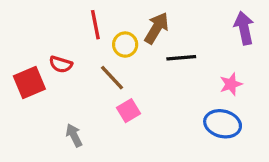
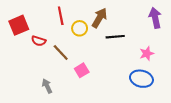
brown line: (112, 78) -> (61, 52), moved
red square: (29, 83) -> (19, 25), moved

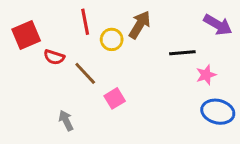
purple arrow: (155, 18) -> (218, 25), turned 132
black line: (115, 37) -> (182, 53), moved
blue ellipse: (141, 79) -> (218, 112), moved

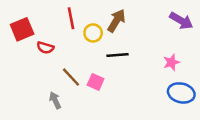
black line: (182, 53) -> (118, 55), moved
brown line: (85, 73) -> (71, 77), moved
pink square: (115, 98) -> (96, 82), turned -35

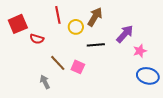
purple arrow: (181, 21) -> (125, 34), moved, turned -78

